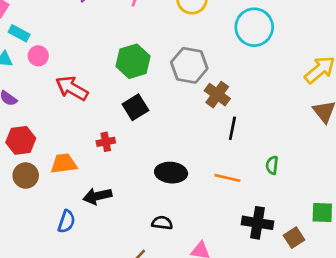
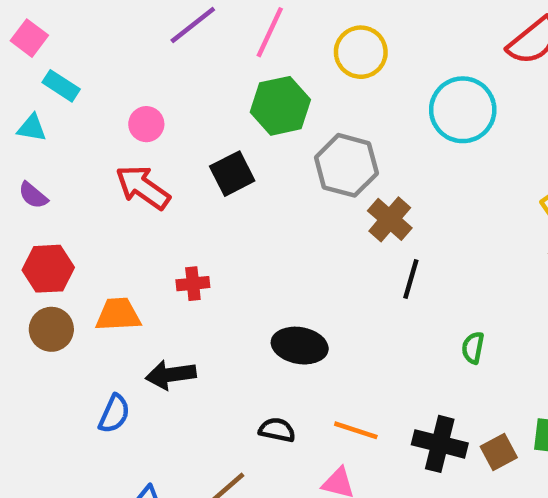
pink circle: (38, 56) -> (146, 124), moved
green hexagon: (133, 61) -> (280, 106), moved
black square: (135, 107) -> (232, 174), moved
orange line: (227, 178) -> (356, 430), moved
brown square: (294, 238) -> (499, 452), moved

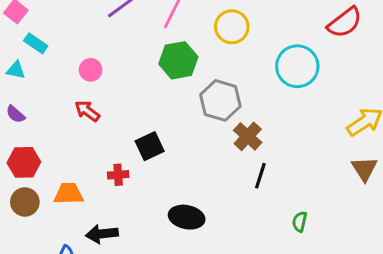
black square: (232, 174) -> (150, 146), moved
red arrow: (143, 187) -> (87, 111), size x0.7

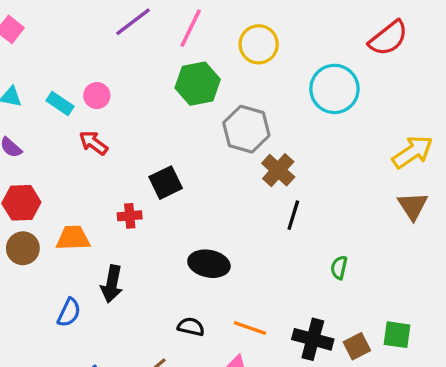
cyan rectangle: (36, 43) -> (60, 104), moved
black arrow: (102, 234) -> (112, 284), turned -72

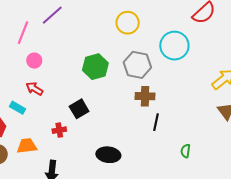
pink line: (191, 28) -> (23, 33), moved
green hexagon: (198, 84) -> (95, 67), moved
cyan rectangle: (60, 104) -> (17, 108), moved
gray hexagon: (246, 129) -> (137, 65), moved
brown cross: (278, 170) -> (145, 96), turned -36

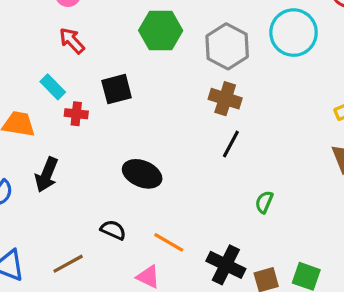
red arrow: (34, 89) -> (72, 41), moved
cyan rectangle: (17, 108) -> (53, 87), moved

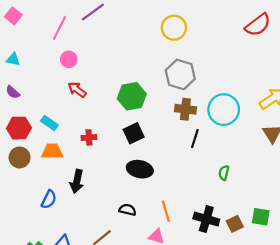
green hexagon: (161, 31) -> (132, 96), moved
cyan circle: (294, 33) -> (224, 110), moved
cyan rectangle: (53, 87) -> (49, 123), moved
black square: (117, 89) -> (134, 133), moved
orange line: (169, 242) -> (166, 211), turned 54

